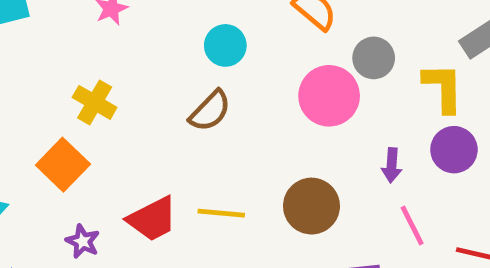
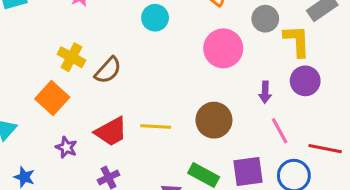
gray circle: (374, 58) -> (265, 19), moved
brown semicircle: (210, 111) -> (108, 70), moved

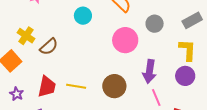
yellow L-shape: (297, 41) -> (187, 50), moved
purple circle: (305, 81) -> (185, 76), moved
purple arrow: (265, 92) -> (149, 71), size x1.6
red trapezoid: (111, 132) -> (47, 87), turned -55

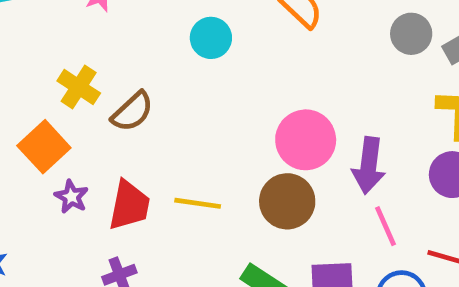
gray circle: (155, 24) -> (411, 34), moved
pink circle: (125, 40) -> (306, 140), moved
purple star: (17, 94) -> (71, 197), moved

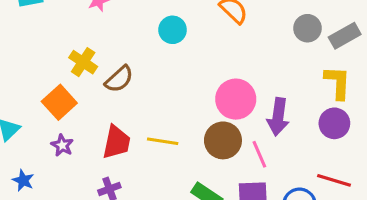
purple star: (71, 197) -> (62, 145), moved
pink line: (386, 226) -> (259, 154), moved

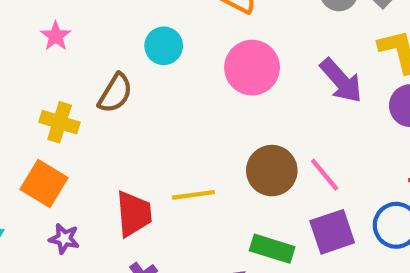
brown semicircle: (119, 79) -> (115, 93), moved
pink circle: (236, 99) -> (252, 68), moved
purple arrow: (278, 117) -> (341, 81), moved, turned -33

